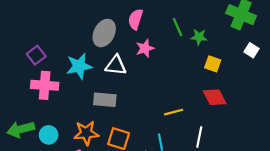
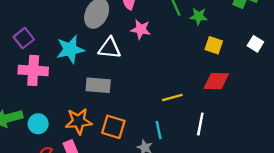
pink star: (145, 48) -> (141, 29), turned 30
white square: (252, 50) -> (255, 44), moved
red diamond: (215, 97) -> (216, 81), turned -60

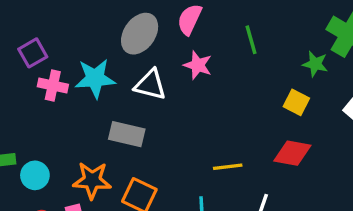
green star: (199, 16) -> (315, 64), moved
pink cross: (33, 70) -> (53, 86), moved, size x0.7

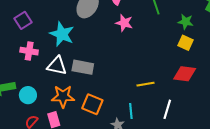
green star: (315, 64) -> (186, 22), moved
cyan star: (95, 78) -> (62, 34), turned 30
white triangle: (150, 85) -> (57, 66), moved
pink cross: (53, 86) -> (29, 51), moved

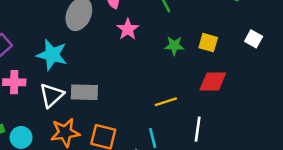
green star: (186, 22) -> (174, 46), moved
pink star: (124, 23) -> (128, 29), turned 30
white triangle: (57, 66) -> (52, 95), turned -45

